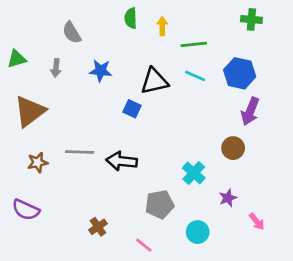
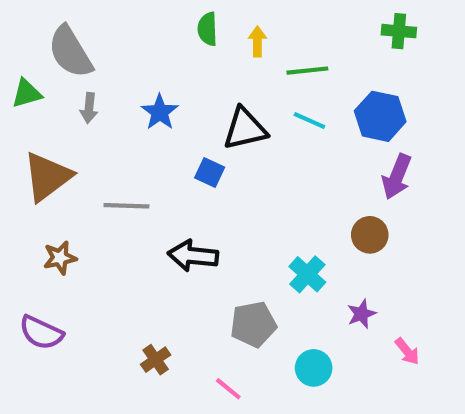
gray semicircle: (72, 33) -> (70, 52), moved, size x1.5
blue star: (101, 71) -> (160, 112), turned 30
gray line: (80, 152) -> (126, 206), moved

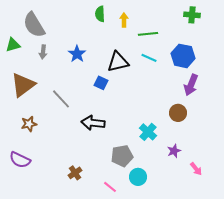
gray line: (126, 206) -> (61, 99), turned 45
cyan circle: (314, 368) -> (138, 177), moved

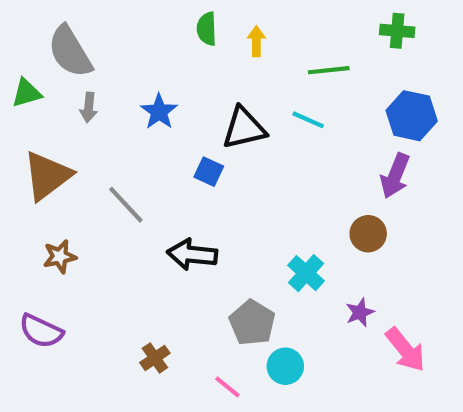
green line: (148, 34) -> (329, 70), moved
blue hexagon: (183, 56) -> (412, 116), moved
gray pentagon: (122, 156) -> (252, 323), turned -30
pink arrow: (196, 169) -> (405, 350), size x1.6

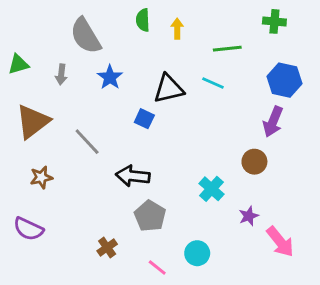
gray semicircle: (70, 52) -> (86, 36), moved
gray pentagon: (252, 323) -> (150, 216), moved

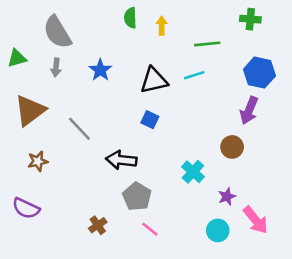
gray semicircle: (86, 36) -> (57, 32), moved
cyan line: (213, 83) -> (194, 75), turned -42
blue square: (144, 119) -> (150, 120), moved
cyan circle: (197, 253) -> (218, 230), moved
pink line: (157, 268) -> (150, 229), moved

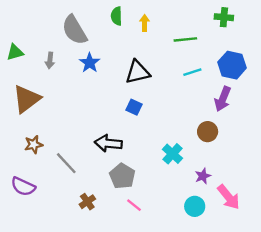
gray semicircle: (57, 32) -> (74, 30), moved
cyan line: (194, 75) -> (192, 72), moved
gray line: (79, 129) -> (66, 163), moved

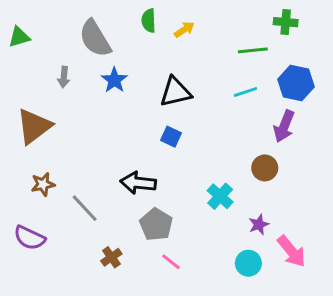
yellow arrow: (145, 23) -> (184, 29), turned 56
green line: (185, 39) -> (253, 50), moved
green triangle: (15, 52) -> (19, 37), moved

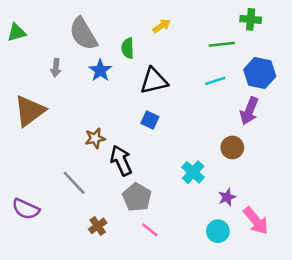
green semicircle: (149, 21) -> (128, 48), moved
black arrow: (138, 183) -> (121, 161), turned 60
brown star: (43, 184) -> (95, 138), moved

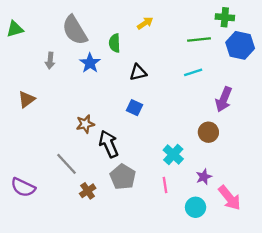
blue hexagon: (260, 73) -> (240, 45), moved
black triangle: (154, 81) -> (138, 72), size x0.7
brown triangle: (30, 111) -> (27, 99), size x0.6
brown cross: (98, 226) -> (88, 191), moved
pink line: (150, 230) -> (165, 185), moved, turned 42

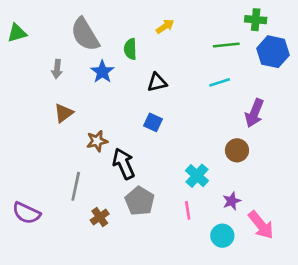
brown triangle: (27, 99) -> (64, 113), moved
gray line: (66, 164) -> (76, 186), turned 55

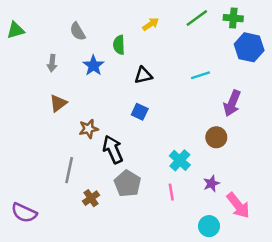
gray semicircle: (85, 34) -> (78, 31), size x0.6
green line: (226, 45) -> (197, 18), moved, turned -30
purple semicircle: (26, 213) -> (24, 213), moved
cyan circle: (222, 236) -> (209, 226), moved

